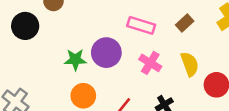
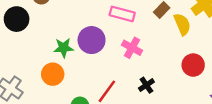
yellow semicircle: (190, 64) -> (182, 24), moved
orange circle: (83, 96) -> (53, 74), moved

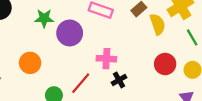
green star: (64, 48) -> (44, 18), moved
pink cross: (132, 48) -> (106, 59), moved, turned -30

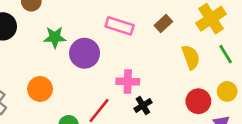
yellow semicircle: (158, 24) -> (191, 57), moved
red circle: (165, 64) -> (198, 101), moved

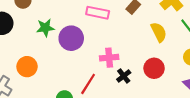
orange circle: (40, 89) -> (27, 67), moved
red circle: (198, 101) -> (154, 68), moved

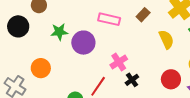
pink cross: (109, 58) -> (119, 62), turned -30
red circle: (154, 68) -> (171, 79), moved

